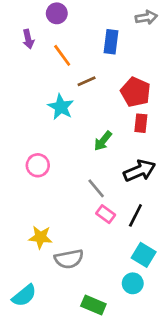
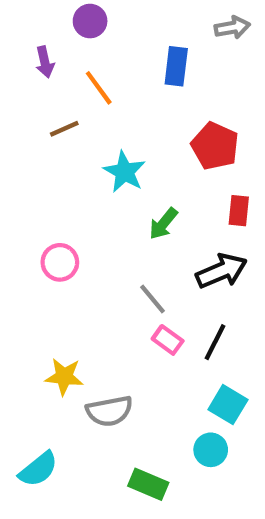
brown line: (87, 81) -> (64, 129), moved
cyan star: (61, 107) -> (125, 172), moved
red rectangle: (141, 123) -> (239, 211), moved

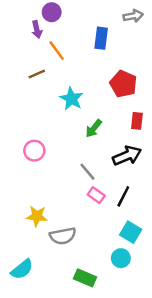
purple arrow: (45, 62) -> (37, 30), moved

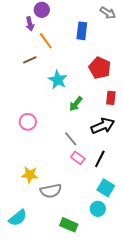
gray arrow: (133, 16) -> (108, 13), turned 42

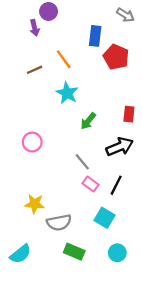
orange line: (46, 41) -> (64, 59), moved
red pentagon: (100, 68) -> (116, 57), moved
cyan square: (106, 188) -> (104, 218), moved
cyan circle: (98, 209) -> (117, 253), moved
green rectangle: (69, 225) -> (74, 252), moved

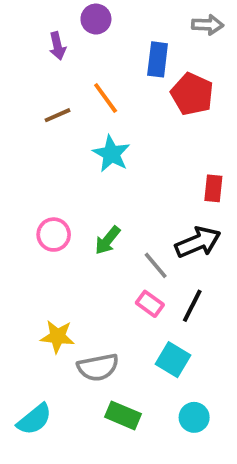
purple circle: (49, 11) -> (96, 19), moved
gray arrow: (125, 15) -> (208, 25), turned -30
green arrow: (88, 121) -> (108, 240), moved
gray line: (82, 162) -> (156, 265), moved

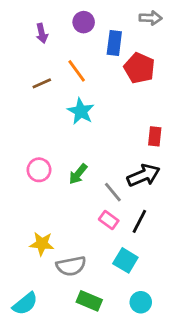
purple circle: (96, 19) -> (84, 22), moved

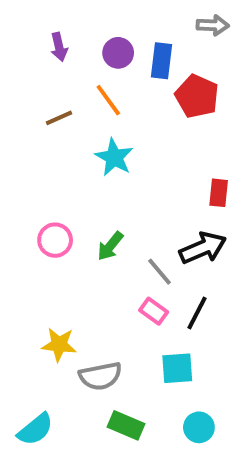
purple circle: (84, 22) -> (118, 53), moved
cyan square: (125, 260) -> (177, 368), turned -35

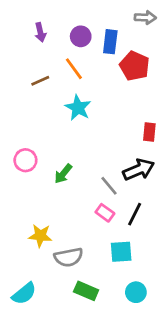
pink circle: (55, 240) -> (25, 160), moved
green arrow: (110, 246) -> (63, 174), moved

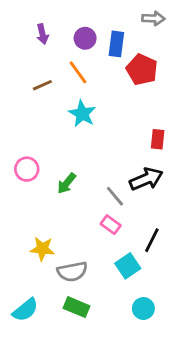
black line: (135, 214) -> (152, 240), moved
cyan square: (121, 252) -> (128, 266), turned -30
green rectangle: (86, 291) -> (77, 307), moved

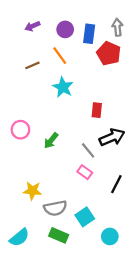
gray arrow: (153, 18) -> (117, 27), moved, turned -98
purple arrow: (42, 34) -> (32, 26), turned 80
red rectangle: (158, 139) -> (97, 110), moved
cyan square: (128, 266) -> (85, 217), moved

